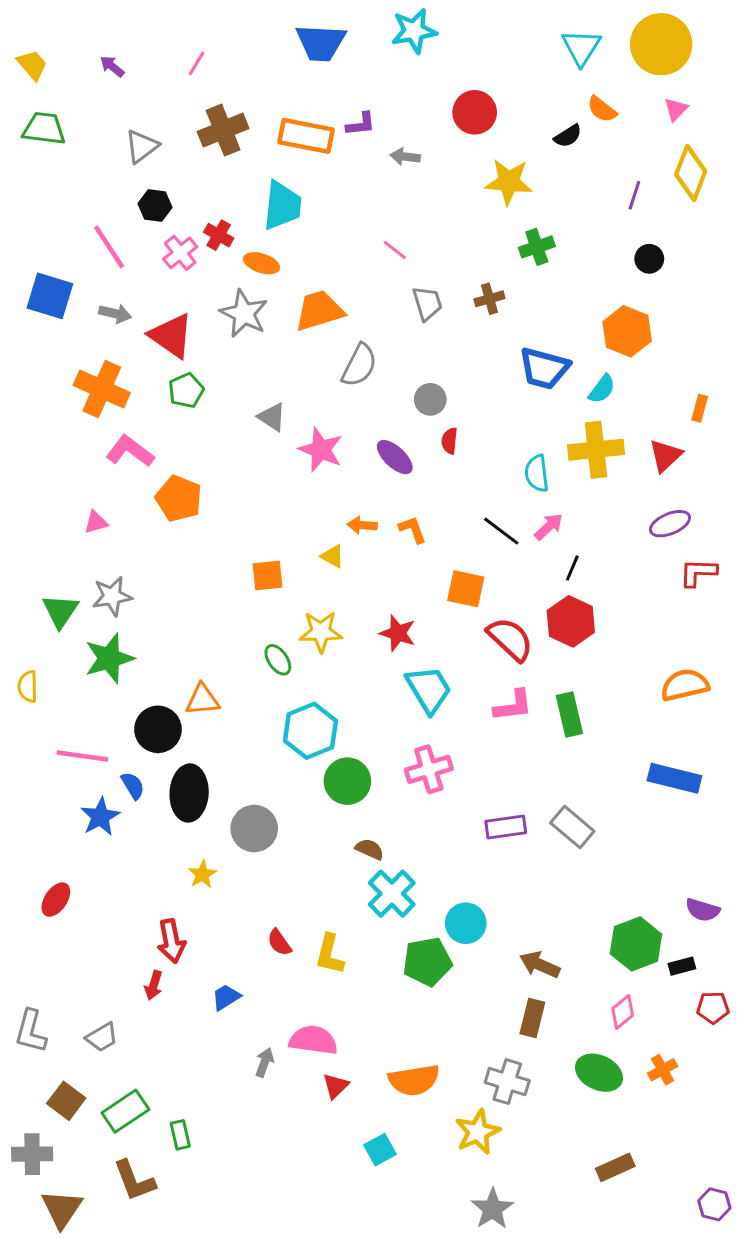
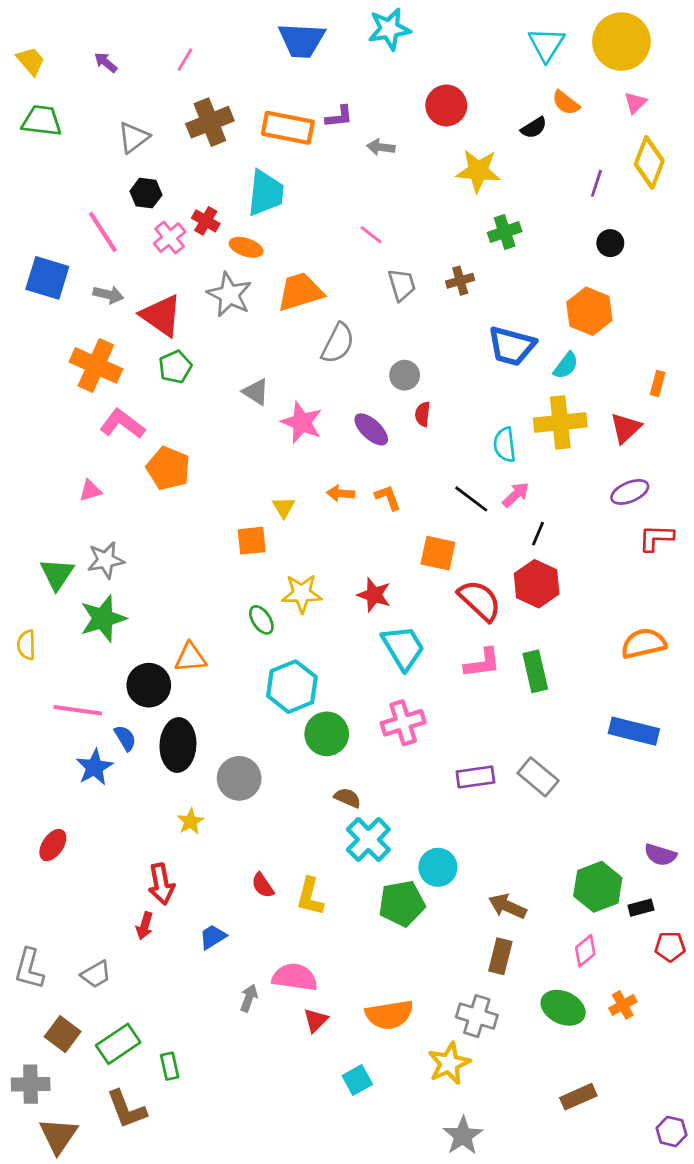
yellow triangle: (333, 556) -> (284, 507), moved, turned 30

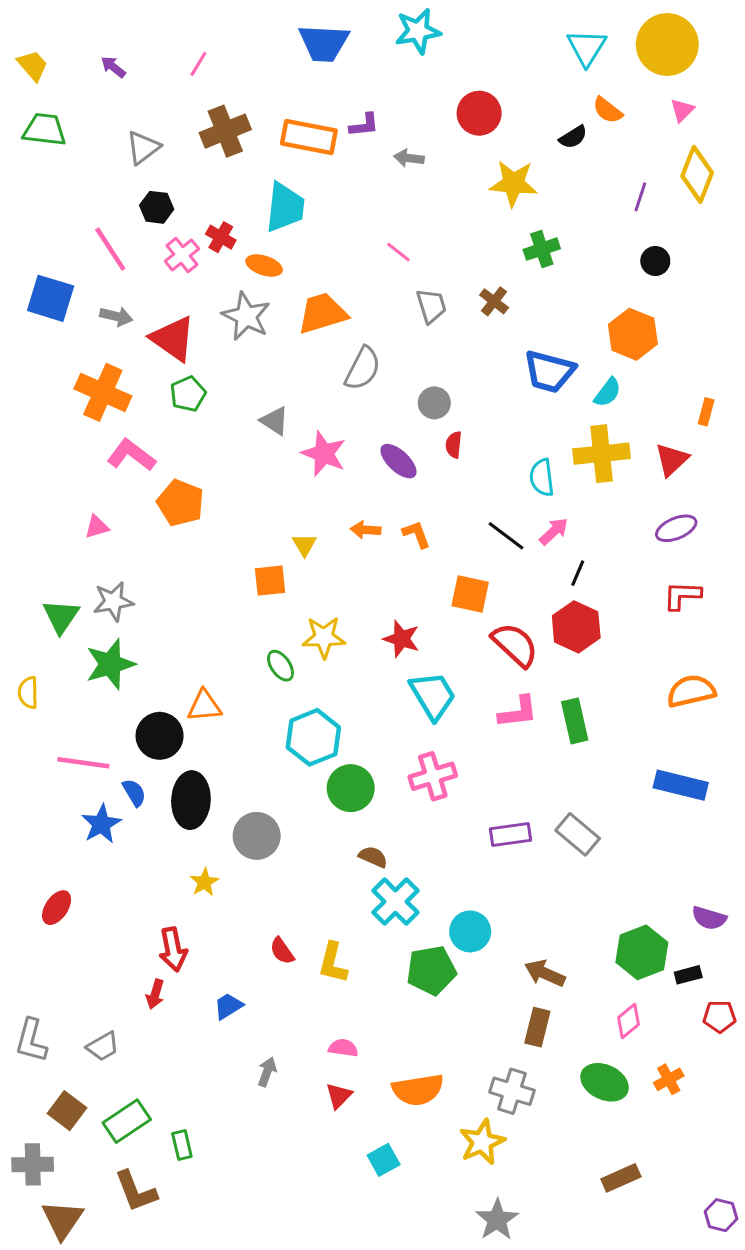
brown cross: (460, 281) -> (494, 301), turned -36
red L-shape: (656, 538) -> (682, 595), moved
pink semicircle: (295, 977) -> (343, 1048), moved, size x0.6

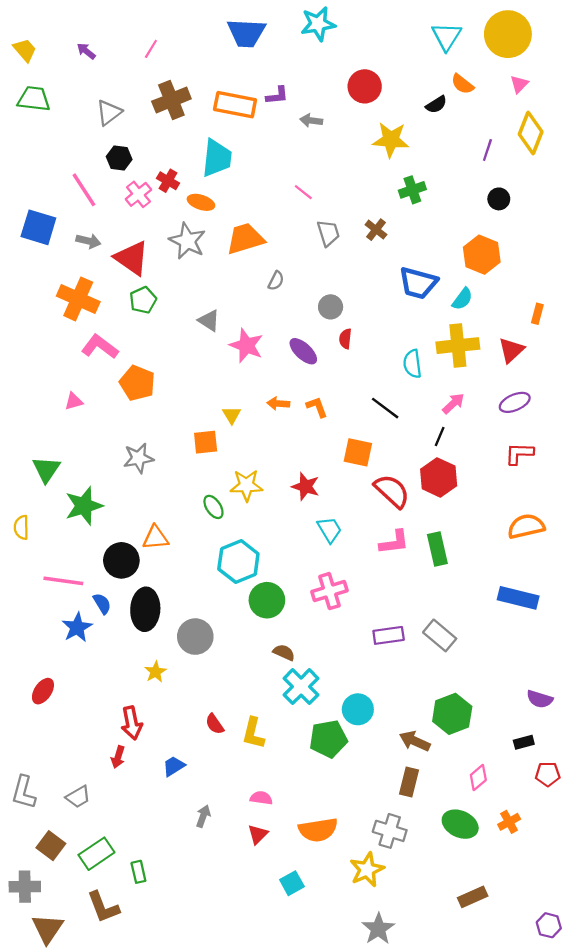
gray semicircle: (363, 369) -> (276, 281), size x0.6
pink arrow: (554, 531) -> (453, 404), moved
gray star: (113, 601) -> (138, 458), moved
cyan trapezoid: (433, 696) -> (329, 530), size x0.7
green hexagon: (642, 952) -> (452, 714), moved

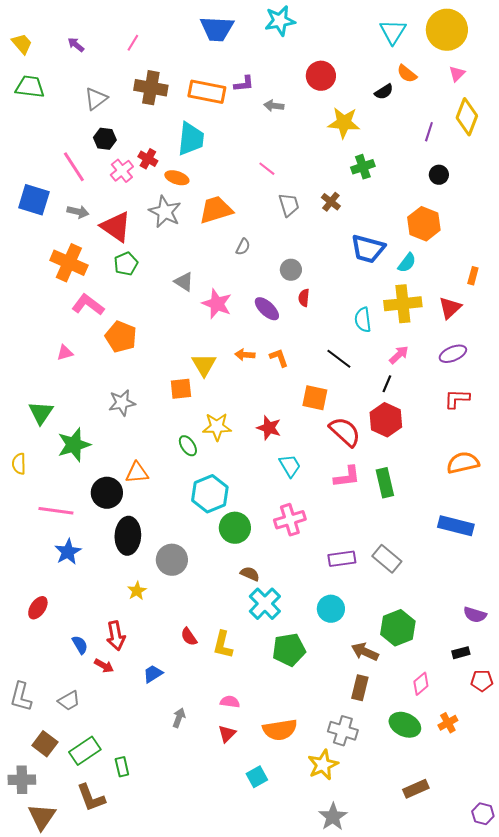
brown cross: (171, 100) -> (151, 88), turned 32
yellow triangle: (232, 415) -> (204, 365), size x1.5
blue semicircle: (102, 604) -> (80, 645), moved
cyan circle: (358, 709) -> (331, 609), moved
red arrow: (118, 757) -> (104, 666), turned -78

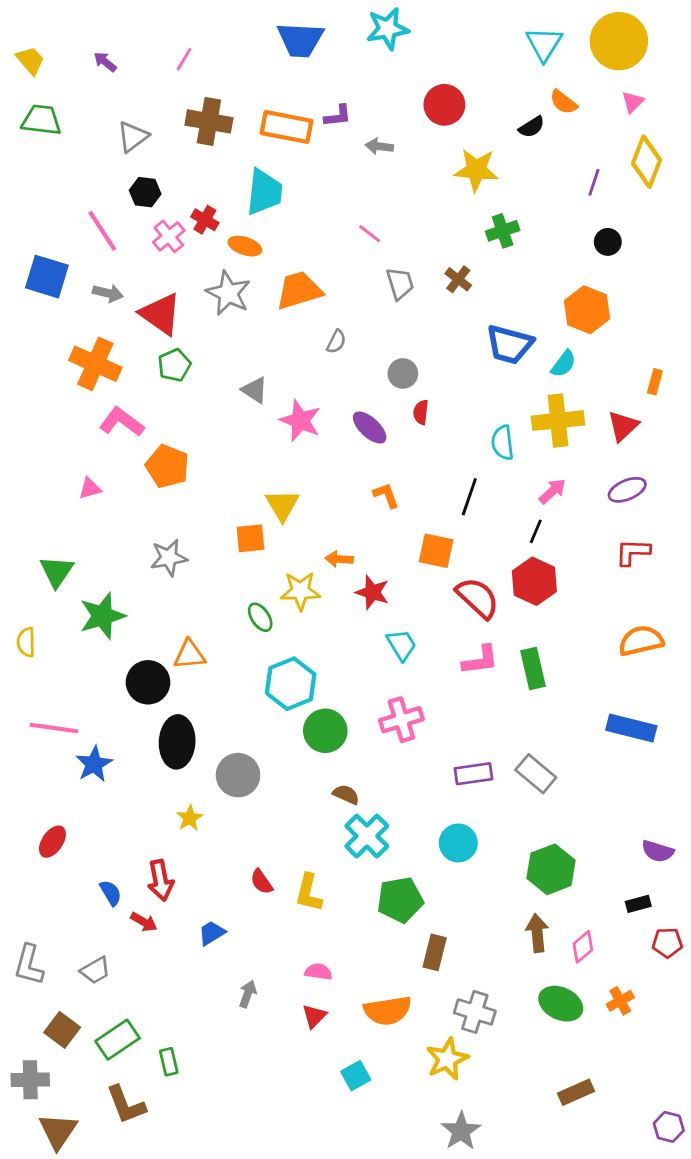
orange arrow: (245, 355) -> (339, 559), moved
black line: (339, 359) -> (469, 497), turned 72
pink line: (56, 511) -> (54, 728), moved
brown arrow: (365, 652) -> (537, 933), moved, turned 60
brown rectangle: (360, 688) -> (435, 952), moved

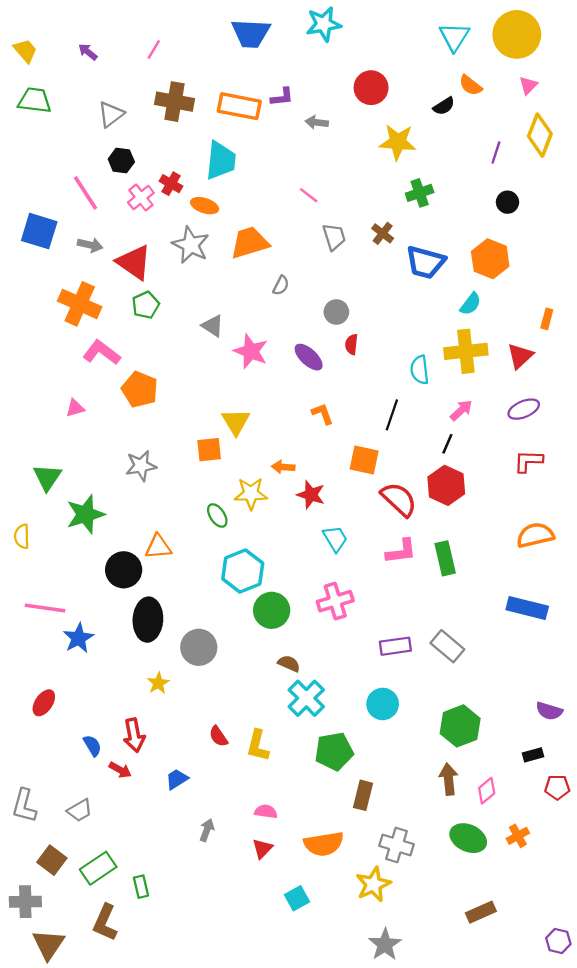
blue trapezoid: (509, 344) -> (425, 262), moved
brown L-shape: (126, 1105) -> (105, 923), turned 45

